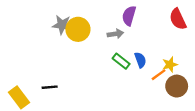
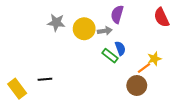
yellow circle: (78, 29) -> (84, 29), moved
blue semicircle: (140, 60) -> (120, 48), moved
brown circle: (177, 86) -> (137, 85), moved

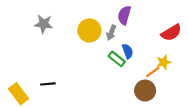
red semicircle: (162, 17) -> (171, 33), moved, turned -96
gray star: (56, 23) -> (44, 24), moved
gray arrow: (105, 31) -> (111, 33), turned 120

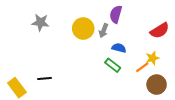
blue semicircle: (128, 51) -> (119, 48), turned -56
green rectangle: (117, 59) -> (113, 65), moved
brown circle: (145, 91) -> (157, 85), moved

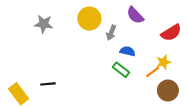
purple semicircle: (116, 14) -> (135, 15), moved, turned -60
yellow circle: (83, 29) -> (89, 19), moved

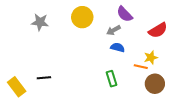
gray arrow: (111, 33) -> (114, 30), moved, turned 40
green rectangle: (121, 70) -> (111, 79), moved, turned 35
orange line: (153, 72) -> (141, 67), turned 48

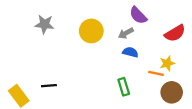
yellow circle: (82, 17) -> (91, 31), moved

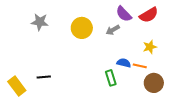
red semicircle: (175, 33) -> (149, 15), moved
blue semicircle: (130, 52) -> (124, 63), moved
yellow star: (167, 63) -> (150, 47), moved

